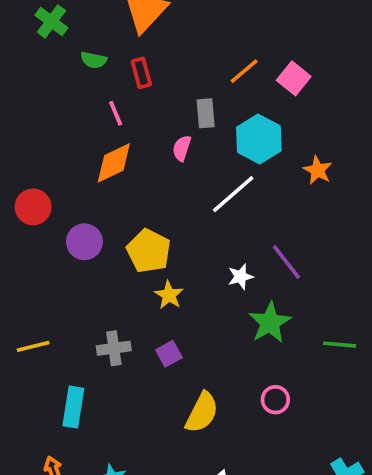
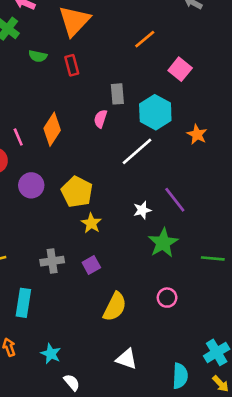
orange line: (244, 71) -> (145, 39), moved
pink line: (116, 113) -> (18, 137), moved
orange diamond: (114, 163) -> (52, 129), turned -32

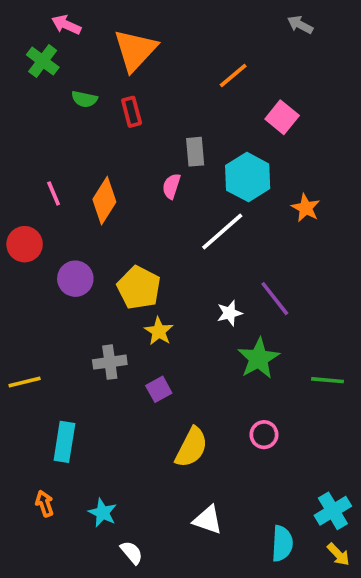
pink line: (18, 137) -> (54, 193), moved
gray cross: (52, 261) -> (110, 362), moved

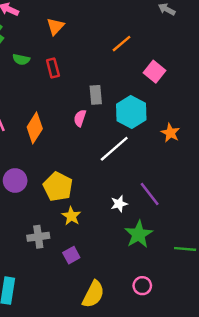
orange triangle: (135, 50) -> (55, 26), size x0.6

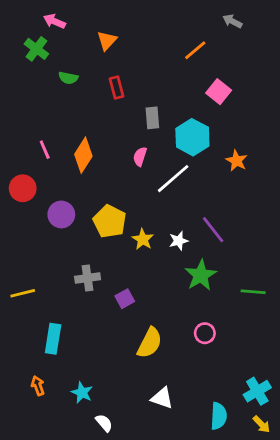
orange line: (121, 44) -> (195, 50), moved
red rectangle: (53, 68) -> (117, 88), moved
pink semicircle: (80, 118) -> (140, 157), moved
yellow star: (71, 216) -> (143, 239), moved

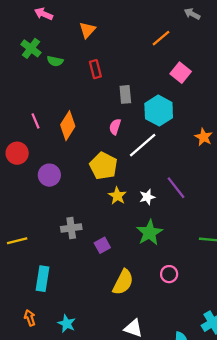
green cross: (36, 49) -> (31, 48), moved
orange star: (237, 161) -> (204, 137), moved
yellow pentagon: (110, 221) -> (103, 166), moved
green star: (201, 275) -> (150, 233), moved

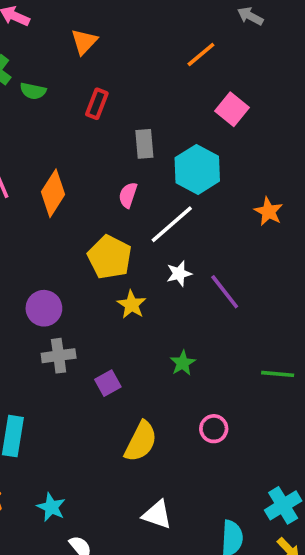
red rectangle: (95, 69) -> (97, 104), turned 36
purple circle: (49, 175) -> (44, 308), moved
white star: (147, 197) -> (179, 274), moved
green star: (150, 233) -> (183, 363), size x0.6

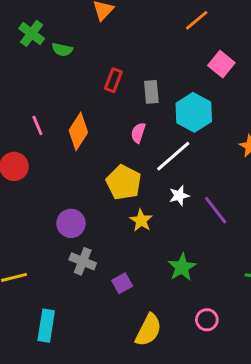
red rectangle: (97, 104) -> (113, 80), moved
gray cross: (59, 356) -> (83, 261), turned 30
green star: (183, 363) -> (182, 267), size x1.4

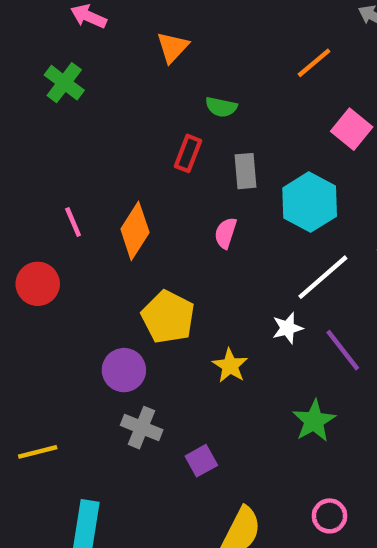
green semicircle: (62, 50) -> (221, 107), moved
white line: (173, 156) -> (323, 277), moved
yellow pentagon: (124, 182) -> (168, 317), moved
green star: (182, 267) -> (314, 421), moved

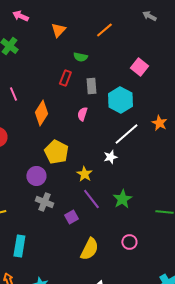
orange line: (314, 63) -> (104, 30), moved
pink line: (73, 222) -> (13, 94), moved
purple line: (343, 350) -> (91, 199), moved

